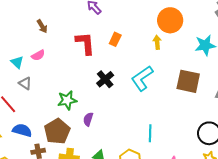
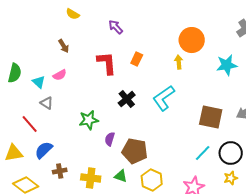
brown square: (188, 81) -> (211, 117), moved
blue semicircle: (22, 130) -> (44, 150), turned -60
brown pentagon: (57, 131) -> (135, 151), moved, turned -30
cyan line: (150, 133) -> (203, 153), moved, turned 42

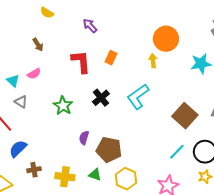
brown square: (211, 117) -> (185, 116), turned 30
green star: (89, 120) -> (63, 106), moved, turned -30

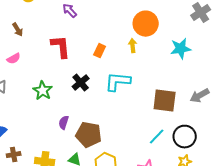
orange rectangle: (111, 58) -> (100, 51), moved
cyan L-shape: (138, 97) -> (118, 82), turned 40
brown square: (185, 116) -> (165, 101), turned -35

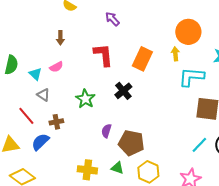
brown arrow: (18, 30) -> (60, 38), turned 32
orange rectangle: (100, 51) -> (142, 59), size x1.6
cyan L-shape: (118, 82) -> (191, 77), moved
brown cross: (14, 155) -> (56, 122), moved

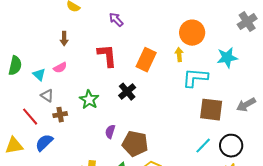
brown cross: (56, 122) -> (60, 115), moved

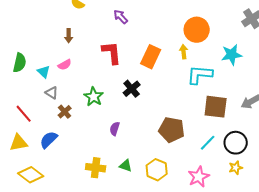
brown cross: (60, 115) -> (65, 112), turned -32
red line: (30, 117) -> (24, 114), moved
brown pentagon: (135, 144) -> (172, 130), moved

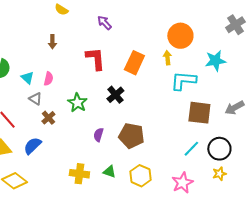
pink semicircle: (65, 65) -> (48, 79), moved, turned -48
brown pentagon: (172, 130) -> (131, 136), moved

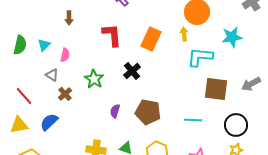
cyan triangle: (27, 78) -> (44, 45), moved, turned 32
cyan line: (191, 149) -> (193, 120), moved, turned 48

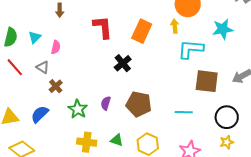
green star: (94, 79) -> (78, 109), moved
red line: (24, 96) -> (15, 67), moved

